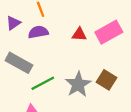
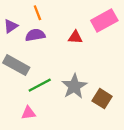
pink rectangle: (109, 32) -> (104, 21), moved
brown square: (107, 80) -> (102, 99), moved

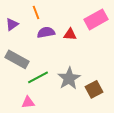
purple semicircle: (35, 35) -> (46, 32), moved
brown square: (102, 99) -> (94, 89), turned 30

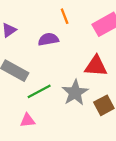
orange line: (36, 12) -> (65, 16), moved
red triangle: (70, 34) -> (96, 66), moved, size x1.5

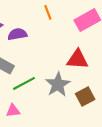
purple semicircle: (48, 39) -> (17, 34), moved

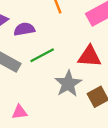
green line: (24, 83) -> (42, 55), moved

